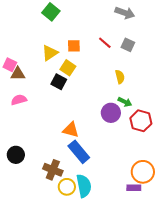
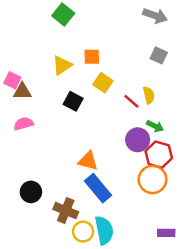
red line: (105, 43) -> (131, 101), moved
yellow square: (68, 68) -> (103, 83), moved
red hexagon: (141, 121) -> (159, 155), moved
black circle: (16, 155) -> (31, 192), moved
orange circle: (143, 172) -> (153, 179), moved

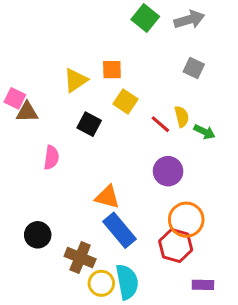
green square: (63, 14) -> (145, 18), moved
gray arrow: (155, 16) -> (189, 20), turned -35
pink semicircle: (23, 124) -> (51, 158), moved, turned 114
green arrow: (155, 126) -> (204, 132), moved
red hexagon: (159, 155) -> (176, 245), moved

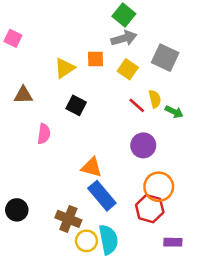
gray arrow: (189, 20) -> (124, 38), moved
gray square: (194, 68) -> (165, 58), size x1.5
pink square: (15, 98) -> (13, 38), moved
yellow square: (126, 101) -> (128, 69), moved
black circle: (38, 235) -> (17, 210), moved

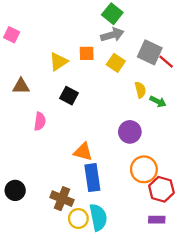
red line: (137, 105) -> (166, 62), moved
blue rectangle: (102, 196) -> (92, 178), turned 32
red hexagon: (150, 209) -> (161, 189), moved

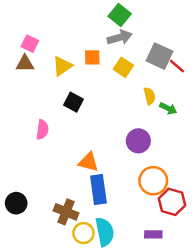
pink square: (12, 35) -> (30, 44), moved
brown triangle: (21, 86) -> (25, 64), moved
purple rectangle: (157, 220) -> (153, 234), moved

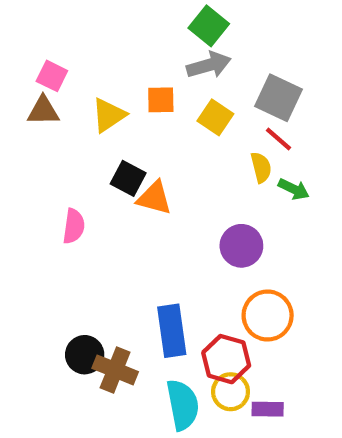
red line: (177, 66) -> (278, 139), moved
orange triangle: (88, 162) -> (154, 198), moved
red hexagon: (172, 202) -> (226, 359), moved
black circle: (16, 203) -> (85, 355), moved
yellow circle: (83, 233) -> (231, 392), moved

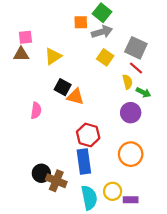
pink square: (52, 76) -> (25, 37), turned -32
orange square: (161, 100) -> (81, 22), moved
purple circle: (241, 246) -> (131, 113), moved
red hexagon: (226, 359) -> (88, 135), moved

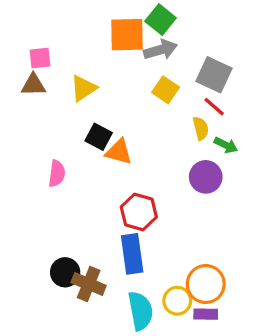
orange square: (81, 22) -> (127, 35), size x1.6
orange circle: (131, 154) -> (206, 284), moved

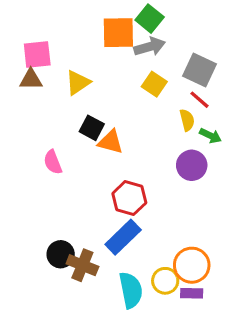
pink square: (40, 58) -> (37, 54), size x1.4
pink semicircle: (57, 174) -> (53, 162), turned 150
blue rectangle: (132, 254) -> (123, 237), turned 54

